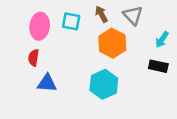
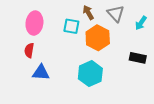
cyan square: (71, 21) -> (71, 26), moved
cyan arrow: (162, 40) -> (141, 23), moved

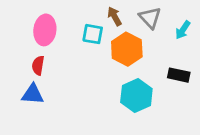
blue triangle: (41, 73) -> (33, 94), moved
cyan hexagon: (90, 74) -> (136, 95), moved

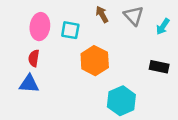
cyan square: (93, 34) -> (70, 30), moved
orange hexagon: (127, 49) -> (95, 61), moved
cyan hexagon: (136, 95) -> (121, 101), moved

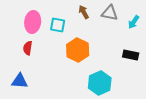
gray triangle: (134, 16) -> (110, 13), turned -36
blue triangle: (29, 84) -> (20, 81), moved

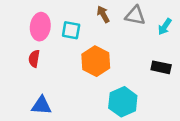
blue triangle: (20, 81) -> (42, 105), moved

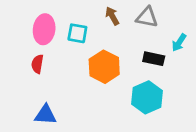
cyan arrow: (165, 27) -> (179, 43), moved
black rectangle: (161, 67) -> (154, 59), moved
cyan hexagon: (123, 102) -> (147, 97), moved

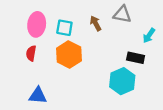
brown arrow: (112, 16) -> (96, 23), moved
black rectangle: (154, 59) -> (136, 58), moved
orange hexagon: (104, 67) -> (69, 54), moved

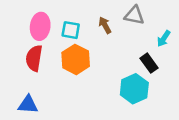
red semicircle: (31, 53) -> (34, 58), size x1.5
black rectangle: (136, 58) -> (149, 63), turned 42
blue triangle: (38, 96) -> (28, 105), moved

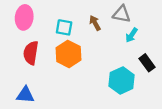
pink ellipse: (40, 26) -> (24, 17), moved
cyan arrow: (164, 39) -> (132, 35), moved
black rectangle: (149, 63) -> (147, 63), moved

